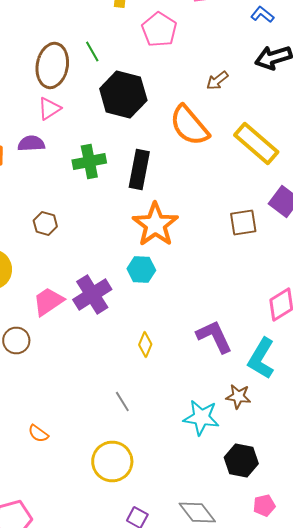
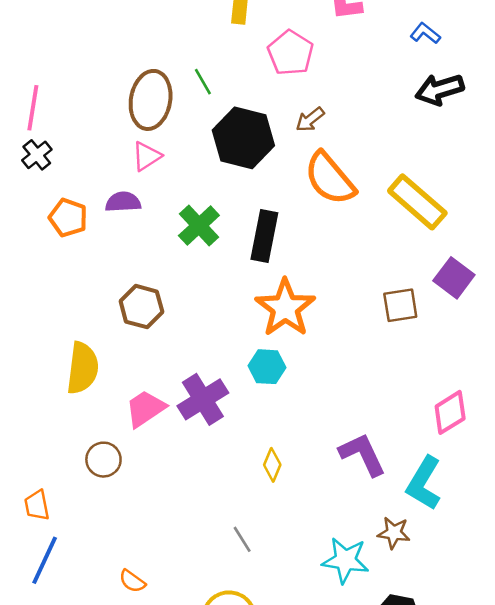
brown arrow: (217, 80) -> (310, 120), moved
green cross: (89, 162) -> (199, 225), turned -32
brown hexagon: (45, 224) -> (141, 307), size x1.4

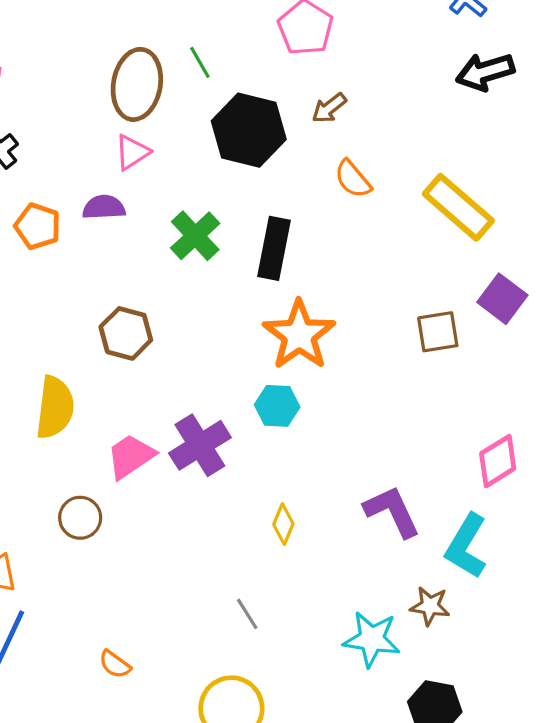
orange semicircle: (330, 178) -> (353, 179), size x0.6

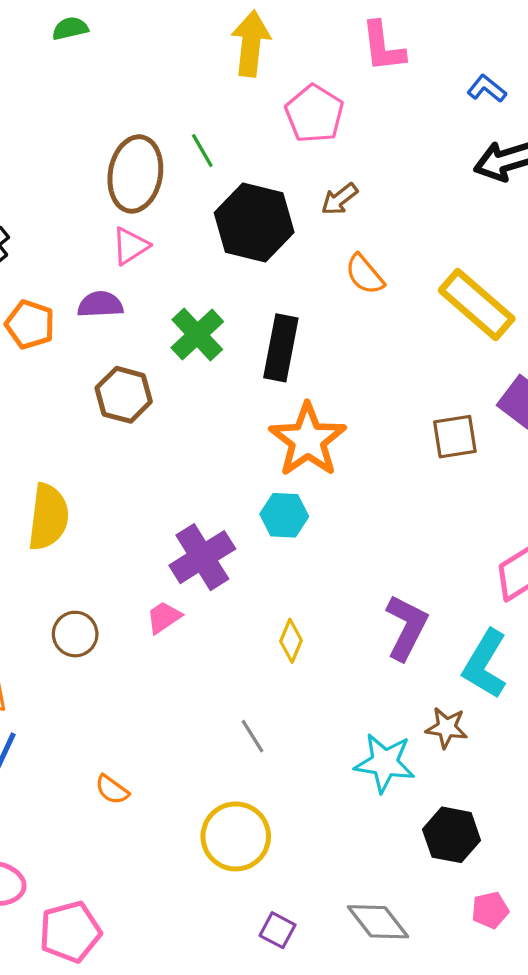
brown hexagon: (126, 333) -> (124, 395), moved
pink trapezoid: (131, 456) -> (164, 617), moved, size x0.7
purple L-shape: (392, 511) -> (406, 627), turned 52

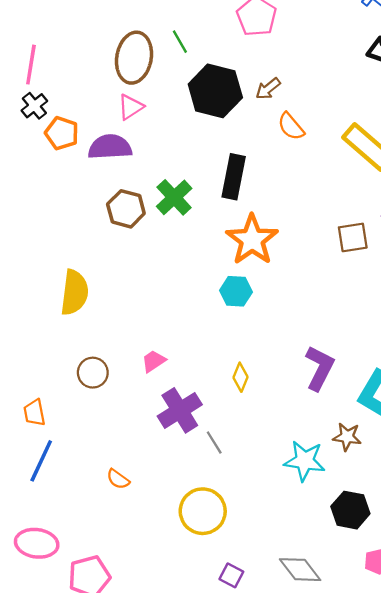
brown arrow: (339, 199) -> (268, 89), moved
purple semicircle: (100, 304) -> (110, 147), size x1.4
orange pentagon: (30, 325) -> (62, 133), moved
green cross: (197, 335) -> (174, 197), moved
purple cross: (202, 557) -> (180, 410), moved

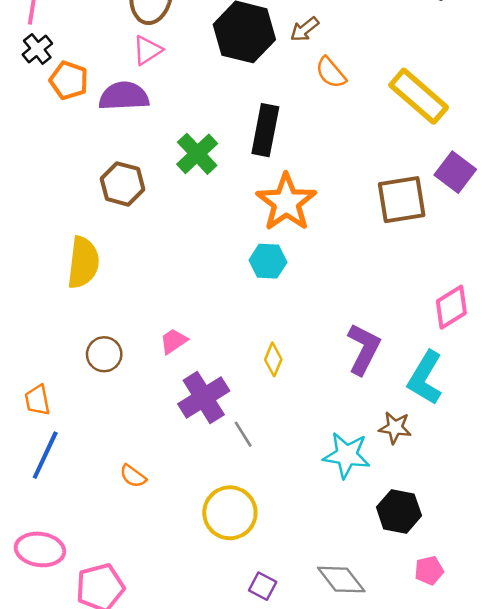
brown hexagon: (126, 209) -> (122, 184), moved
brown square: (353, 237) -> (402, 200), size x1.4

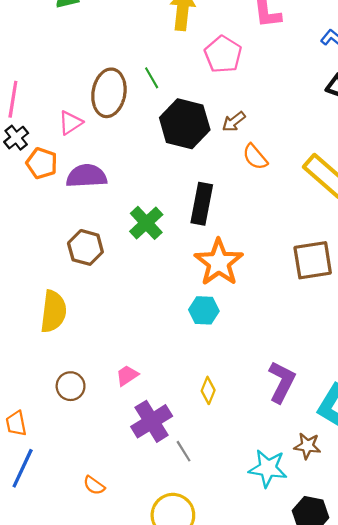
pink triangle: (147, 50) -> (71, 123), moved

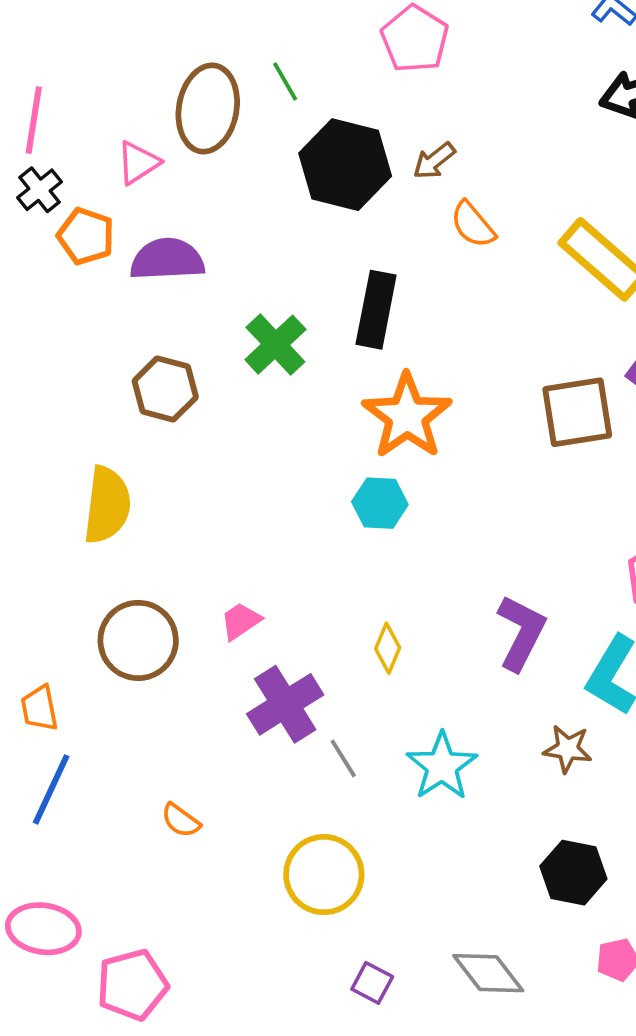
brown circle: (71, 386) -> (138, 640), size x1.5
cyan star: (268, 468) -> (442, 766), moved, turned 30

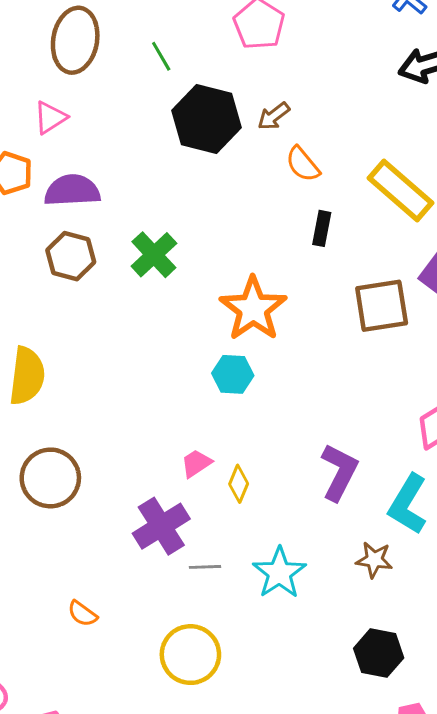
brown ellipse: (208, 109) -> (75, 40), moved
black rectangle: (376, 310) -> (322, 228), moved, size x0.6
brown hexagon: (165, 389) -> (71, 256), moved
pink trapezoid: (241, 621) -> (196, 463), moved
gray line: (343, 758) -> (205, 567), turned -60

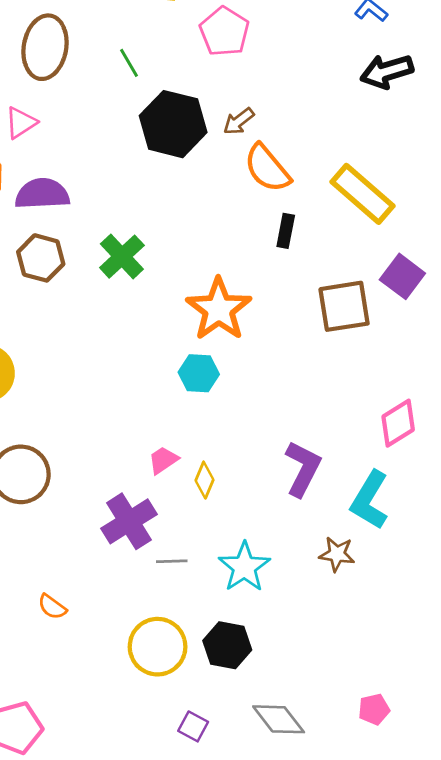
orange semicircle: (303, 164) -> (267, 168), size x1.4
black hexagon: (379, 653) -> (227, 645), moved

